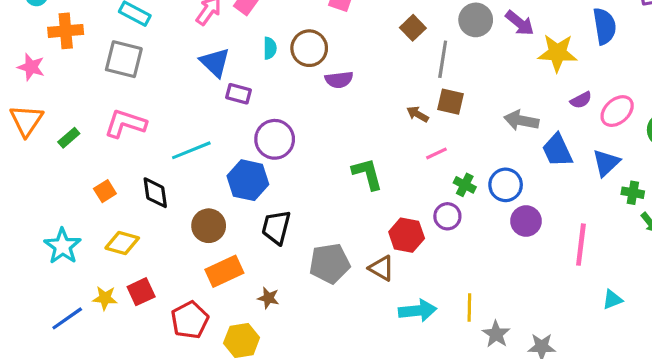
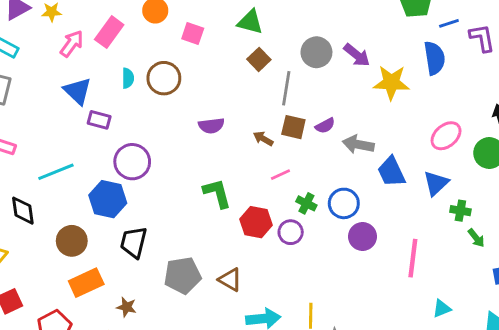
purple semicircle: (339, 80) -> (211, 126), moved
purple semicircle: (581, 100) -> (325, 126), moved
red hexagon: (407, 235) -> (256, 222), moved

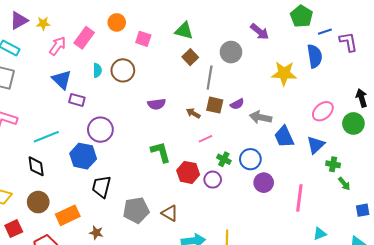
purple arrow: (357, 55) -> (260, 32), moved
black diamond: (23, 211) -> (36, 166), moved
brown circle: (72, 241) -> (38, 202), moved

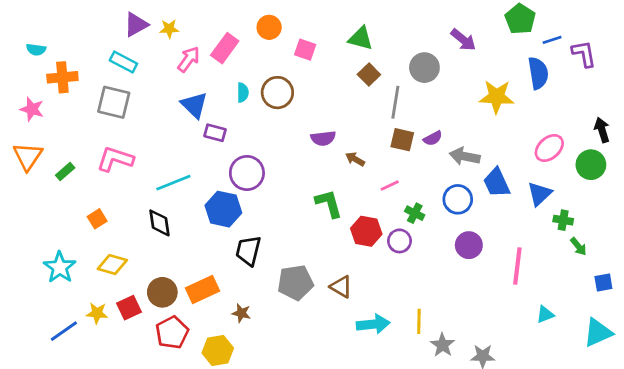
brown arrow: (193, 113) -> (355, 159), moved
blue circle: (250, 159) -> (458, 199), moved
brown circle: (38, 202) -> (162, 292), moved

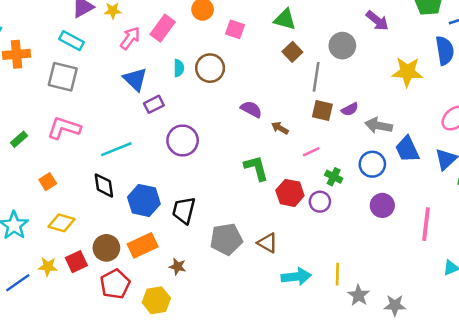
purple rectangle: (215, 133) -> (154, 104), turned -42
purple semicircle: (323, 138) -> (251, 109), turned -145
blue hexagon: (223, 209) -> (144, 200), moved

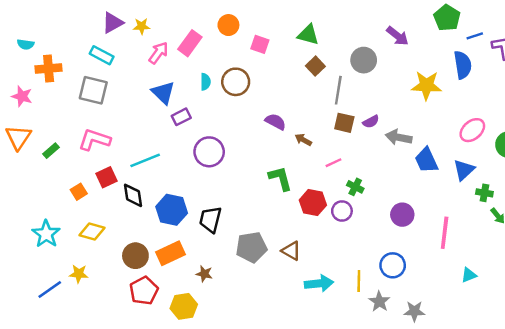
blue circle: (372, 164) -> (393, 265), moved
red square: (76, 262) -> (106, 177), moved

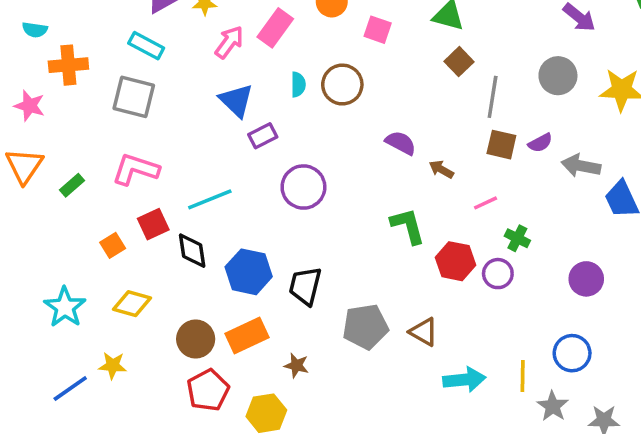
gray circle: (364, 60) -> (558, 76), moved

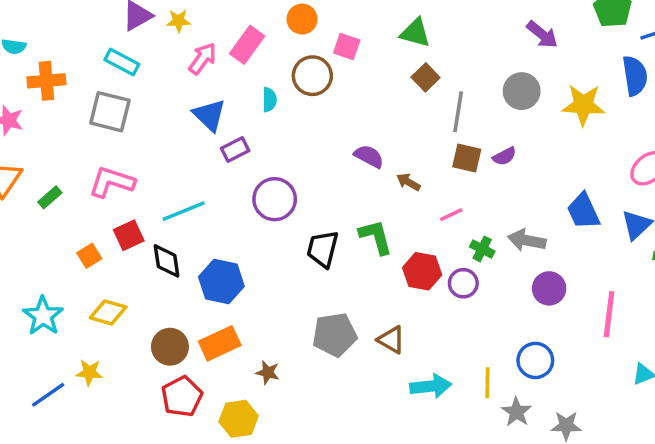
brown circle: (342, 85) -> (312, 76), moved
gray arrow: (581, 166) -> (527, 240), moved
black trapezoid: (305, 286) -> (323, 249), moved

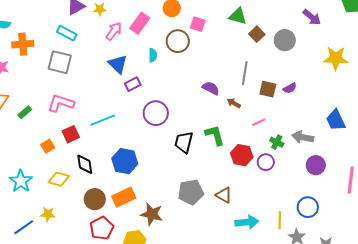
brown square: (426, 77) -> (257, 34), moved
gray circle: (522, 91) -> (285, 40), moved
gray line: (458, 112) -> (245, 73), moved
black diamond: (167, 261) -> (85, 164), moved
brown star: (268, 372) -> (152, 214), size x1.6

